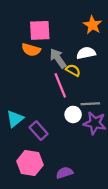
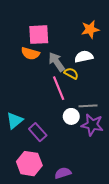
orange star: (92, 25) -> (90, 29), turned 30

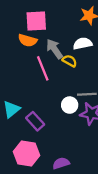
pink line: (59, 88) -> (43, 68), moved

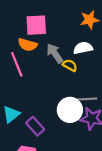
pink line: (43, 68) -> (17, 64), moved
white circle: (70, 105) -> (70, 110), size x1.5

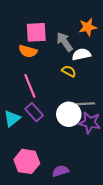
gray arrow: (55, 53) -> (65, 42), moved
pink line: (17, 64) -> (30, 86), moved
purple rectangle: (35, 126) -> (34, 112), moved

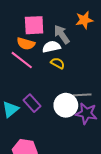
white semicircle: (81, 54) -> (51, 47), moved
yellow semicircle: (69, 71) -> (58, 63), moved
pink line: (30, 86) -> (22, 60), moved, turned -30

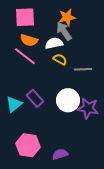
orange star: (84, 20) -> (67, 17), moved
pink square: (34, 25) -> (25, 17), moved
gray line: (82, 95) -> (83, 69), moved

